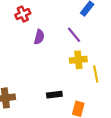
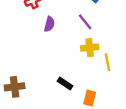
black rectangle: (54, 95) -> (65, 83), turned 40

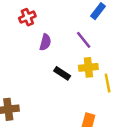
black rectangle: (65, 83) -> (62, 73), moved

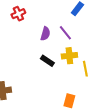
purple semicircle: (45, 42) -> (45, 34), moved

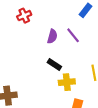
yellow cross: (69, 56) -> (67, 82), moved

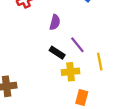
purple line: (73, 35) -> (77, 45), moved

